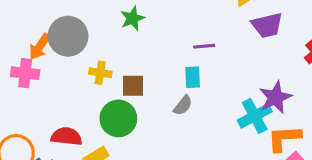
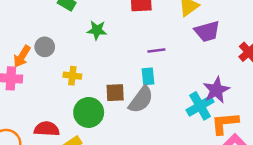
green star: (132, 18) -> (97, 30), turned 30
gray circle: (68, 36) -> (45, 47), size x0.6
brown square: (133, 86) -> (115, 93), moved
gray semicircle: (183, 105) -> (141, 100), size x1.6

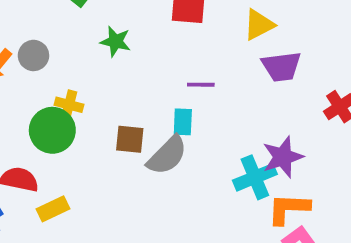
green circle: (89, 112) -> (52, 130), moved

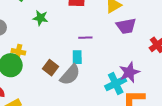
brown square: (130, 139) -> (50, 68), turned 35

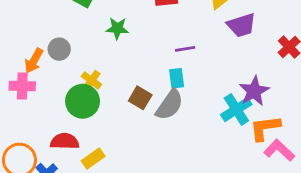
yellow cross: (18, 52) -> (91, 80), turned 32

